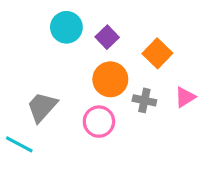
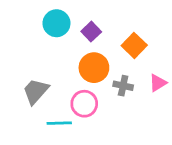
cyan line: (19, 144) -> (59, 123), moved, turned -30

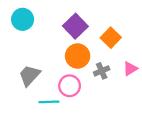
cyan circle: (56, 23) -> (23, 19), moved
purple square: (91, 32) -> (75, 26), size x1.5
gray cross: (123, 86) -> (102, 71), turned -35

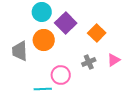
cyan circle: (23, 19) -> (42, 12), moved
orange circle: (78, 56) -> (44, 40), moved
gray trapezoid: (29, 75) -> (20, 51), moved, turned -45

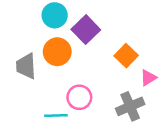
orange square: (97, 33) -> (126, 56), moved
gray cross: (89, 62) -> (130, 106), moved, size x1.5

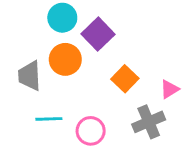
orange square: (126, 56) -> (125, 79), moved
pink circle: (79, 97) -> (91, 131), moved
cyan line: (56, 116) -> (49, 119), moved

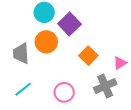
cyan line: (49, 119) -> (23, 89), moved, turned -36

